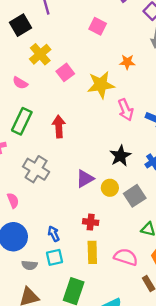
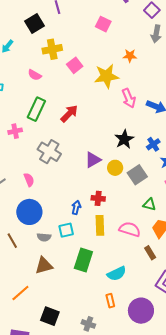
yellow cross: (40, 54) -> (52, 49), turned 30
red arrow: (59, 127) -> (69, 114), turned 48
blue arrow: (54, 234) -> (76, 207), moved, turned 40

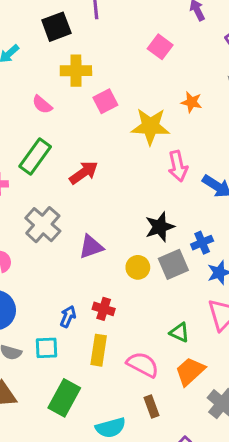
purple triangle: (93, 160) -> (91, 247), moved
gray square: (137, 175) -> (173, 264), moved
brown rectangle: (150, 253) -> (152, 406), moved

